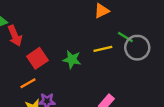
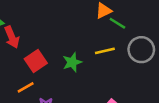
green line: (125, 37) -> (117, 23), moved
green star: (72, 60) -> (72, 62), turned -30

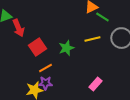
orange line: (26, 87) -> (45, 68), moved

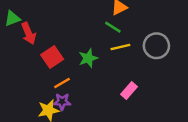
green line: (102, 17) -> (113, 27), moved
pink rectangle: (95, 84) -> (129, 90), moved

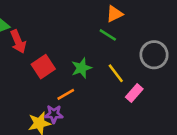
yellow line: (120, 47) -> (116, 73), moved, turned 66
orange line: (62, 83) -> (66, 94), moved
pink rectangle: (129, 90) -> (134, 93), moved

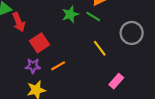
green star: (81, 68) -> (70, 14), moved
pink rectangle: (134, 93) -> (116, 81), moved
purple star: (54, 114) -> (33, 66), moved

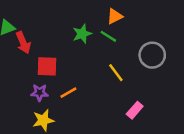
red square: (39, 43) -> (47, 66), turned 36

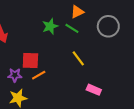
gray circle: (152, 55) -> (108, 26), moved
red square: (47, 66) -> (30, 61), moved
pink rectangle: (135, 110) -> (94, 90), turned 72

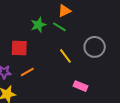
gray circle: (108, 26) -> (95, 47), moved
red square: (30, 61) -> (19, 48), moved

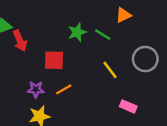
orange triangle: (64, 11) -> (123, 15), moved

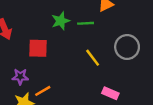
green line: (103, 35) -> (86, 23), turned -35
orange line: (64, 89) -> (43, 91), moved

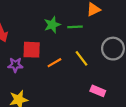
purple star: (20, 77) -> (15, 65), moved
orange line: (43, 91) -> (54, 63), moved

